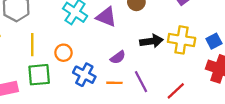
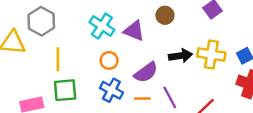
orange circle: (63, 53) -> (109, 60), moved
purple semicircle: (118, 57) -> (146, 72), size x1.5

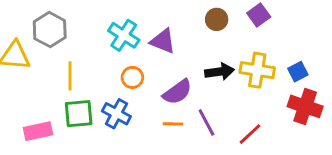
brown circle: (165, 15) -> (217, 19), moved
blue cross: (111, 90) -> (116, 114), moved

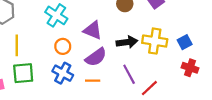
purple triangle: (163, 41) -> (93, 30), moved
red cross: (305, 106) -> (190, 68), size x0.7
blue cross: (116, 114) -> (63, 73), moved
purple line: (206, 122) -> (129, 74), moved

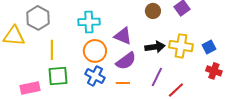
cyan cross: (56, 15) -> (89, 22), turned -35
orange circle: (63, 46) -> (95, 51), size x1.5
purple line: (129, 74) -> (157, 77), turned 54

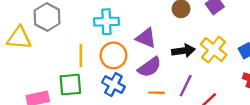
yellow cross: (181, 46) -> (214, 50), turned 30
yellow line: (52, 50) -> (81, 55), moved
orange line: (123, 83) -> (157, 93), moved

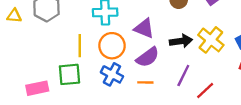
yellow triangle: (19, 38) -> (14, 16), moved, size x0.6
orange line: (157, 93) -> (145, 82), moved

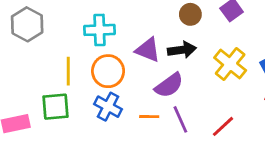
black arrow: (181, 41) -> (182, 50), moved
purple semicircle: (148, 57) -> (169, 85), moved
purple line: (183, 76) -> (180, 119), moved, turned -50

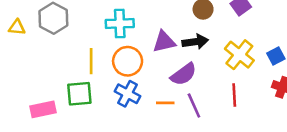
purple triangle: (148, 50) -> (164, 42), turned -35
red line: (223, 126) -> (234, 95), moved, turned -50

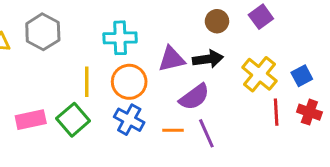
green square: (79, 94) -> (73, 120), turned -36
red line: (234, 95) -> (276, 112), moved
pink rectangle: (43, 109) -> (31, 120), moved

